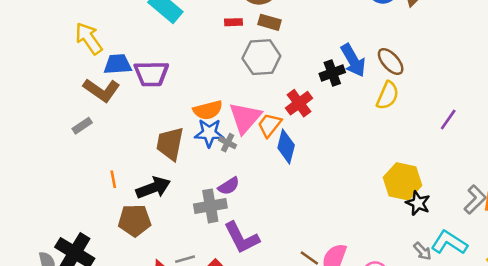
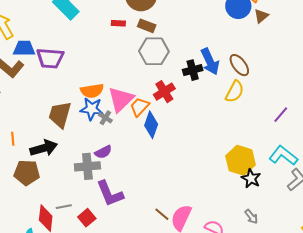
gray hexagon: (261, 57) -> (154, 51), moved
cyan L-shape: (449, 243) -> (283, 156), moved

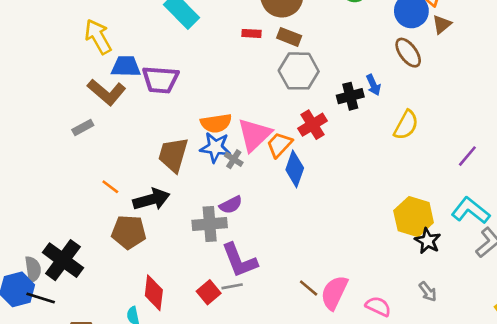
blue arrow: (210, 62) -> (373, 85), size x0.6
brown ellipse: (239, 65) -> (408, 53), moved
orange line: (13, 139) -> (110, 187), turned -48
gray line: (64, 207) -> (232, 286), moved

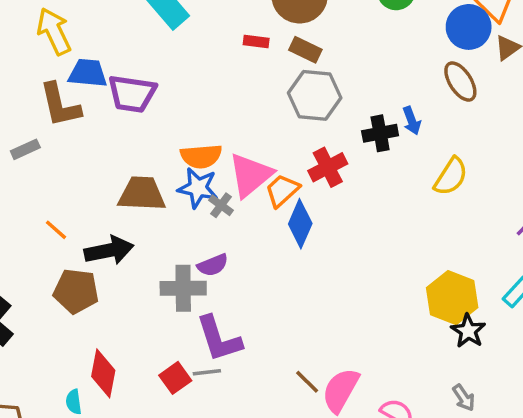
brown L-shape: (107, 92) -> (60, 105), turned 33
brown trapezoid: (173, 155) -> (142, 194), turned 72

